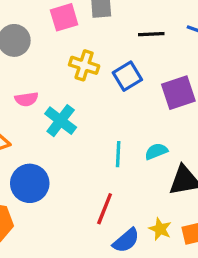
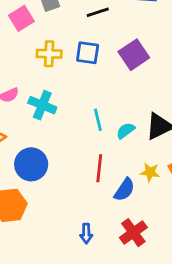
blue square: (127, 76) -> (88, 53), turned -35
cyan semicircle: (156, 151) -> (126, 131), moved

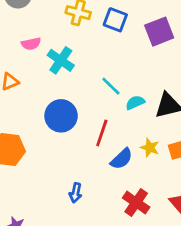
cyan line: (98, 120) -> (111, 86), turned -45
blue circle: (31, 164) -> (61, 116), moved
red cross: (133, 233) -> (136, 202), moved, turned -32

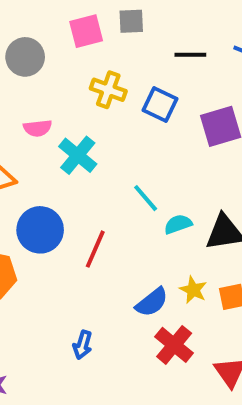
blue circle: (61, 116) -> (40, 230), moved
red line: (102, 133) -> (95, 249), moved
red cross: (136, 202) -> (174, 345), moved

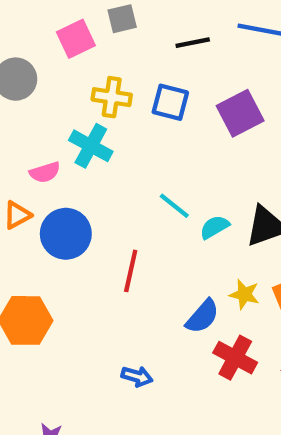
pink semicircle: (38, 128) -> (45, 172), moved
cyan cross: (78, 155) -> (91, 146), moved
blue circle: (40, 230) -> (66, 234), moved
blue arrow: (83, 345) -> (137, 376), turned -80

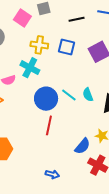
pink square: (76, 39) -> (22, 18), turned -30
cyan semicircle: (214, 227) -> (88, 95), moved, turned -80
blue circle: (66, 234) -> (46, 99), moved

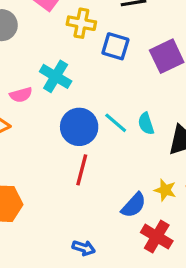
yellow cross: (39, 45) -> (81, 23), moved

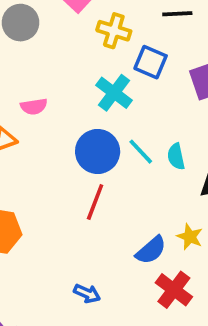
cyan cross: (56, 76) -> (114, 93), moved

